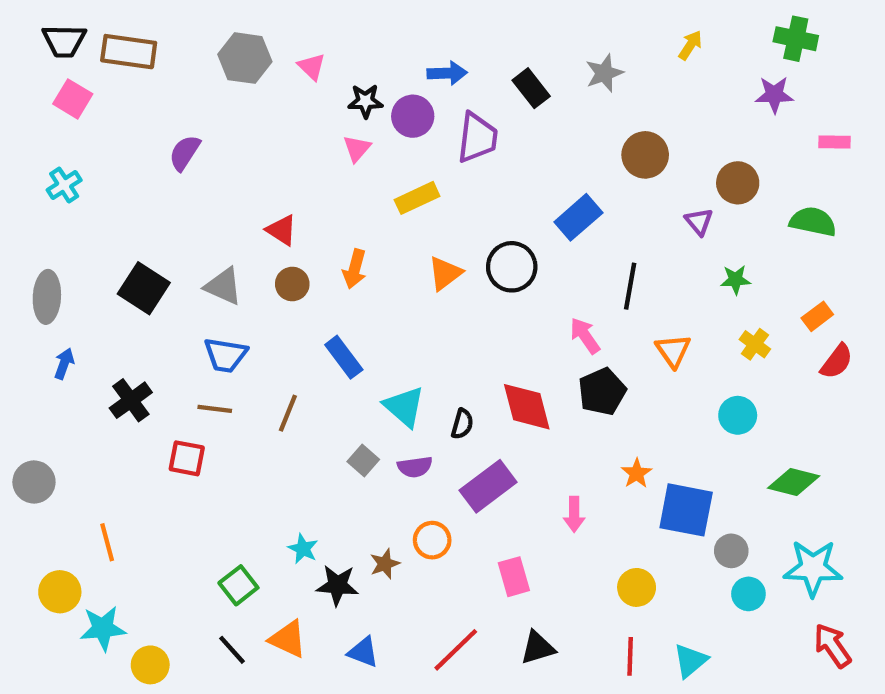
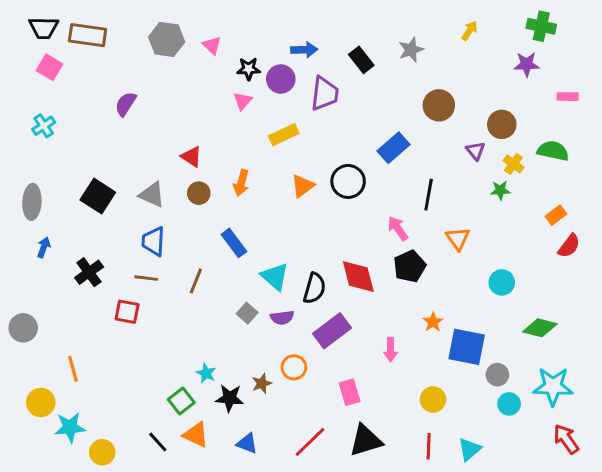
yellow cross: (755, 344) -> (513, 164), moved
blue trapezoid: (226, 355) -> (153, 241), turned 84
black semicircle: (462, 424) -> (314, 288), size x1.5
green square: (238, 585) -> (181, 401), moved
black triangle: (538, 648) -> (366, 441), size x1.4

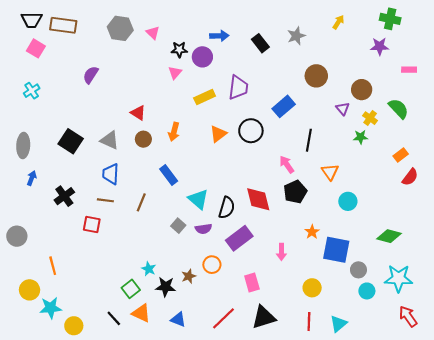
purple trapezoid: (325, 94) -> (238, 87), moved
green semicircle: (553, 151) -> (399, 109), turned 35
cyan circle: (502, 282) -> (348, 201), moved

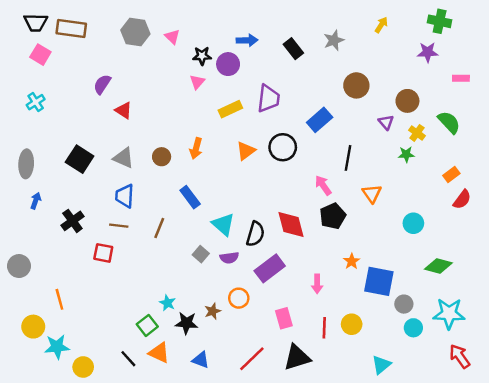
red triangle: (138, 113) -> (124, 110), moved
cyan circle: (348, 201) -> (413, 223), moved
red line: (309, 322) -> (324, 328), moved

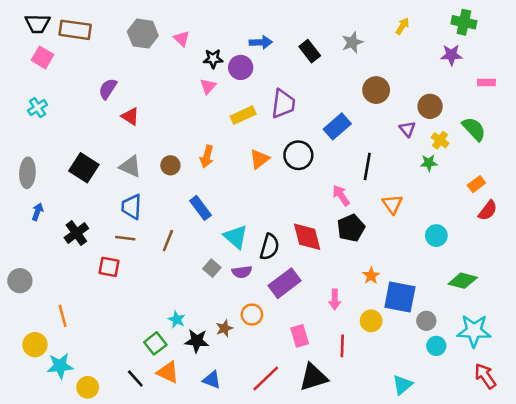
yellow circle: (352, 324) -> (371, 321), moved

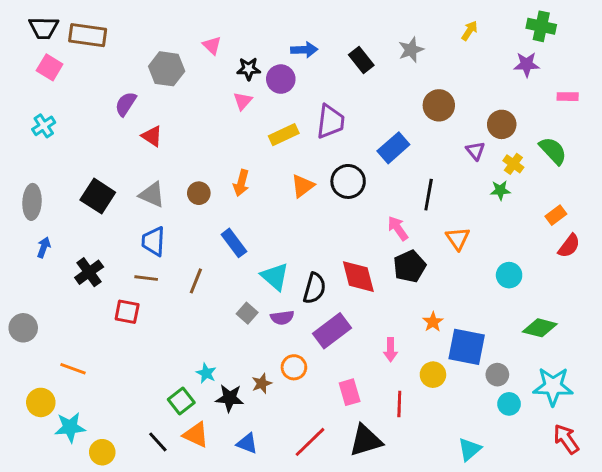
gray hexagon: (143, 34) -> (167, 69), moved
orange line: (63, 316) -> (73, 369), turned -55

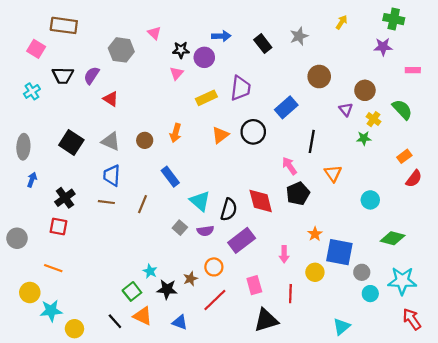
black trapezoid: (44, 28) -> (63, 75), moved
red square: (127, 312) -> (59, 227), moved
red line: (310, 442) -> (215, 300), moved

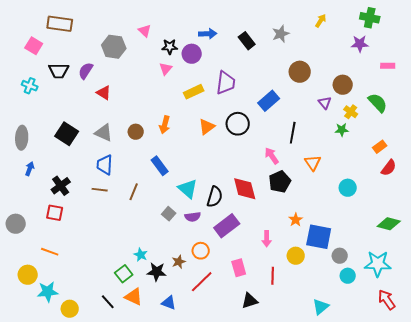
cyan cross: (32, 91) -> (30, 86), turned -35
green diamond: (393, 238) -> (389, 224), moved
black triangle: (266, 320) -> (250, 301), size x0.7

